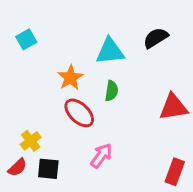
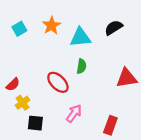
orange star: (70, 78) -> (51, 26), moved
red semicircle: (17, 167) -> (13, 84), moved
red rectangle: (175, 172) -> (110, 125), moved

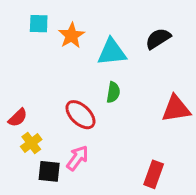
cyan square: (19, 29) -> (39, 24), moved, turned 32
pink arrow: (74, 113) -> (77, 158), moved

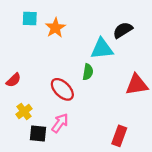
cyan triangle: (112, 52) -> (102, 49), moved
red semicircle: (18, 118) -> (14, 80), moved

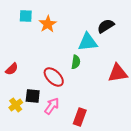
yellow cross: (24, 111) -> (16, 105), moved
black square: (38, 134) -> (33, 96), moved
red rectangle: (119, 136) -> (80, 117), moved

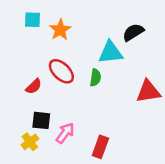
red semicircle: (12, 69) -> (34, 86), moved
red ellipse: (54, 77) -> (61, 71), moved
yellow cross: (16, 105) -> (30, 142), moved

